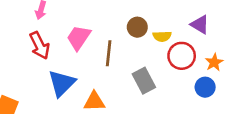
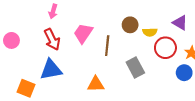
blue triangle: (62, 83) -> (51, 70), moved, turned 35

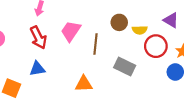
gray rectangle: (135, 68) -> (125, 67), turned -36
blue triangle: (51, 70) -> (37, 69), size x0.7

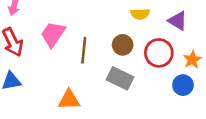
brown circle: (119, 22) -> (123, 45), moved
yellow semicircle: (140, 30) -> (140, 14), moved

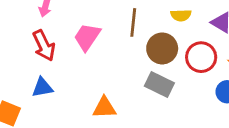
brown circle: (123, 45) -> (162, 48), size x1.4
brown line: (84, 50) -> (133, 22), moved

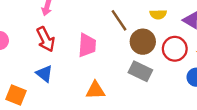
brown line: (133, 22) -> (119, 20), turned -40
pink trapezoid: (87, 37) -> (87, 45), moved, turned 150
blue triangle: (42, 87) -> (44, 74), turned 48

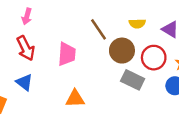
gray rectangle: (140, 71) -> (133, 80), moved

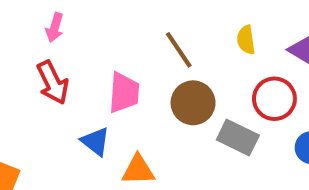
yellow semicircle: (137, 23) -> (246, 40), turned 84
brown circle: (122, 51) -> (193, 103), moved
blue triangle: (24, 82) -> (95, 141), moved

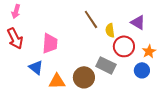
yellow semicircle: (246, 40) -> (110, 30), moved
brown line: (179, 50) -> (91, 19), moved
brown circle: (193, 103) -> (84, 77), moved

